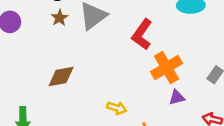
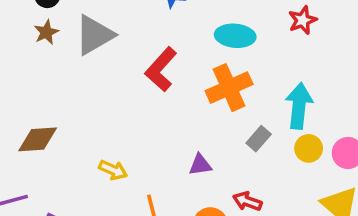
orange cross: (167, 67) -> (229, 88), moved
brown diamond: (61, 77) -> (38, 139), moved

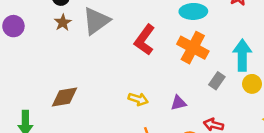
orange cross: (229, 88) -> (193, 48), turned -32
yellow arrow: (113, 170) -> (138, 99), moved

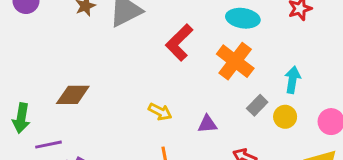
cyan arrow: (242, 55) -> (293, 80), size x0.7
yellow circle: (252, 84) -> (285, 117), moved

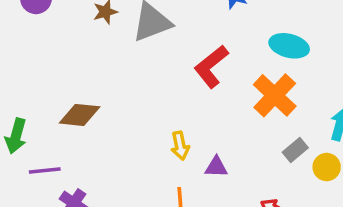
yellow arrow: (160, 112) -> (180, 146), turned 45
purple triangle: (207, 124) -> (216, 167), moved

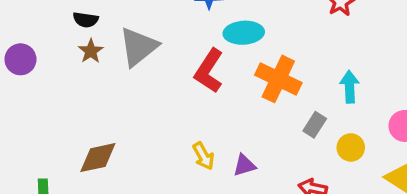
cyan ellipse: (289, 46) -> (244, 33), moved
yellow circle: (327, 167) -> (351, 147), moved

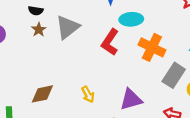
gray rectangle: (315, 125) -> (174, 75), size x1.6
yellow arrow: (203, 156) -> (88, 94), moved
purple triangle: (244, 165) -> (131, 99), size x1.6

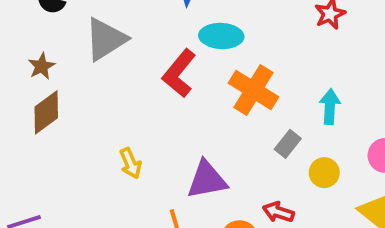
brown star: (39, 30) -> (42, 66), moved
gray rectangle: (174, 75) -> (288, 144), size x0.6
brown diamond: (42, 94) -> (46, 112), moved, turned -30

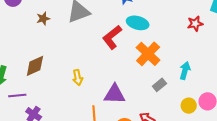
brown diamond: (46, 112) -> (35, 66), moved
yellow circle: (324, 173) -> (189, 106), moved

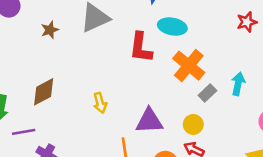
red L-shape: (112, 37) -> (141, 47), turned -40
gray rectangle: (159, 85) -> (207, 93), moved
yellow circle: (189, 106) -> (193, 124), moved

